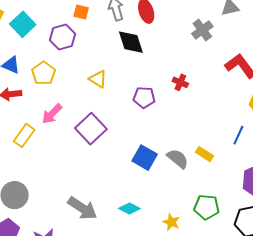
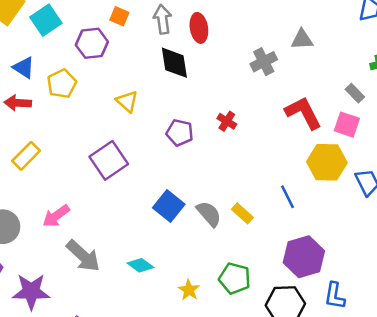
pink arrow: (52, 114) -> (56, 216), moved
blue line: (238, 135) -> (288, 197), turned -60

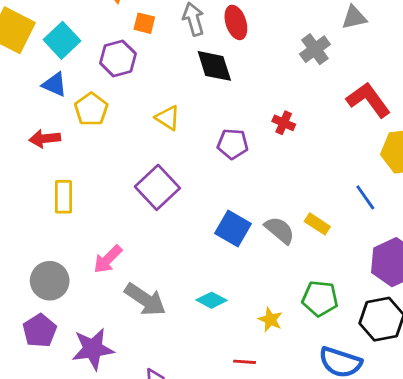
blue triangle: (24, 67) -> (55, 84), moved
yellow rectangle: (26, 156) -> (63, 197), turned -36

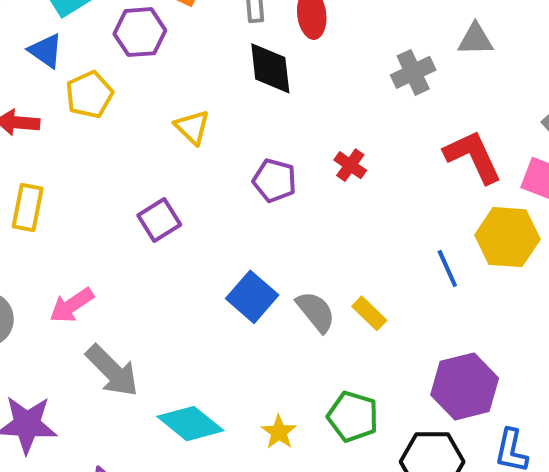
purple square: (157, 187) -> (159, 220), size x0.7
blue line: (365, 197) -> (447, 268), moved
cyan diamond: (211, 300) -> (190, 424), moved, size x1.5

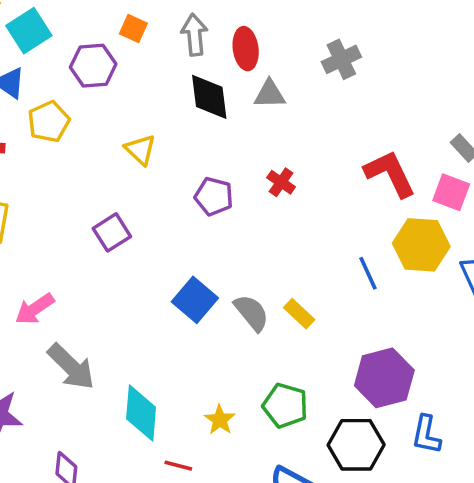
gray triangle: (476, 39) -> (270, 94), moved
gray cross: (413, 72) -> (341, 59), moved
cyan diamond: (190, 424) -> (141, 413), turned 56

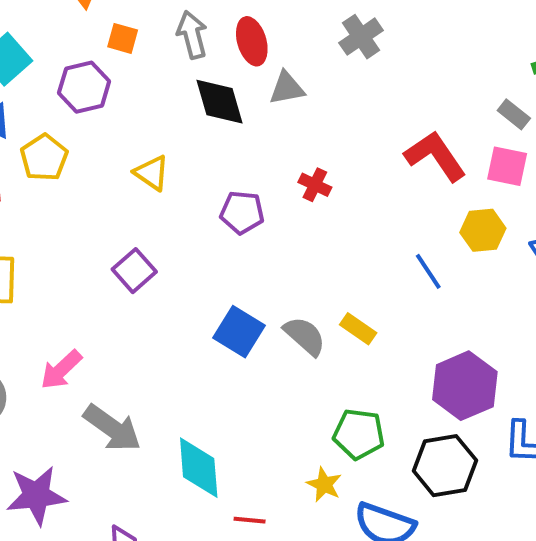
yellow hexagon: (421, 245) -> (483, 230), size x0.7
yellow star: (220, 420) -> (324, 484), moved

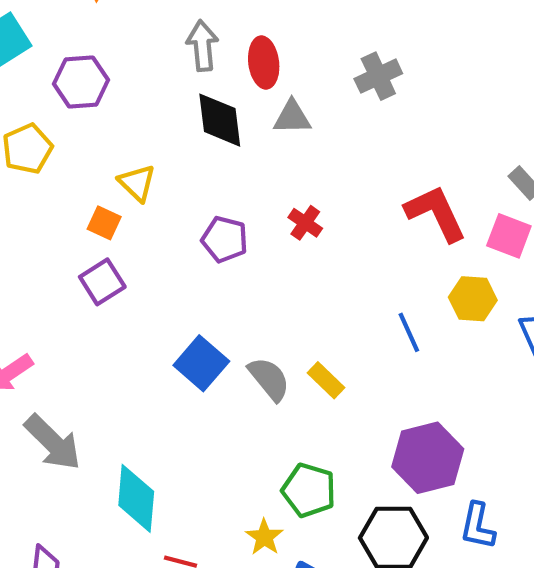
orange square: (123, 38) -> (104, 223), moved

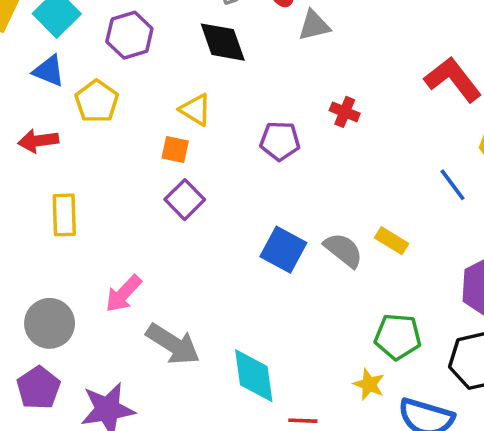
black diamond: (220, 120) -> (223, 42), moved

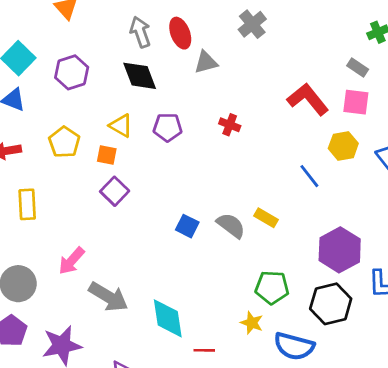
yellow pentagon: (97, 101) -> (64, 142), moved
purple pentagon: (280, 141) -> (168, 127), moved
blue square: (283, 250) -> (187, 226), size x0.7

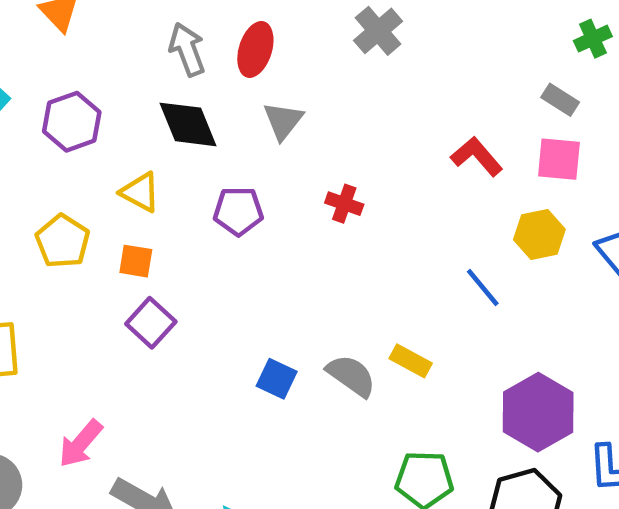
red ellipse: (180, 33) -> (255, 49), turned 40
gray triangle: (206, 62) -> (283, 121), moved, turned -35
red L-shape: (308, 99) -> (477, 156), size x0.7
yellow triangle: (121, 126) -> (140, 192), moved

